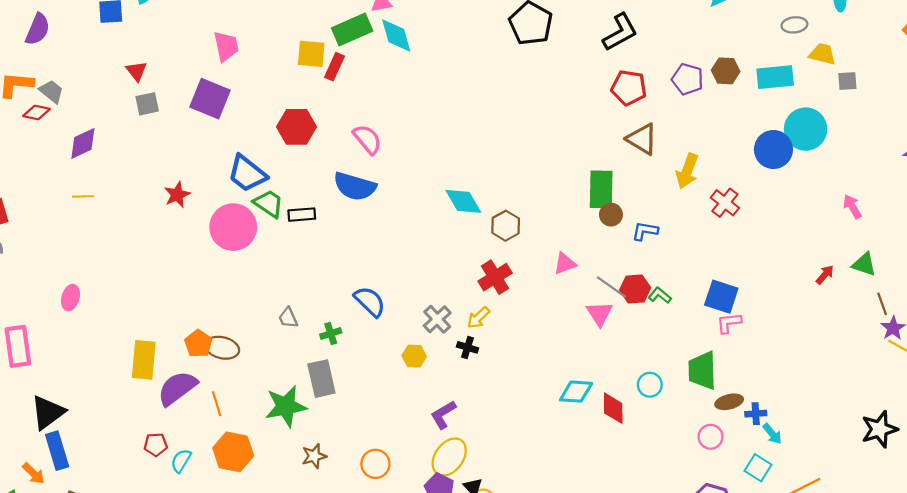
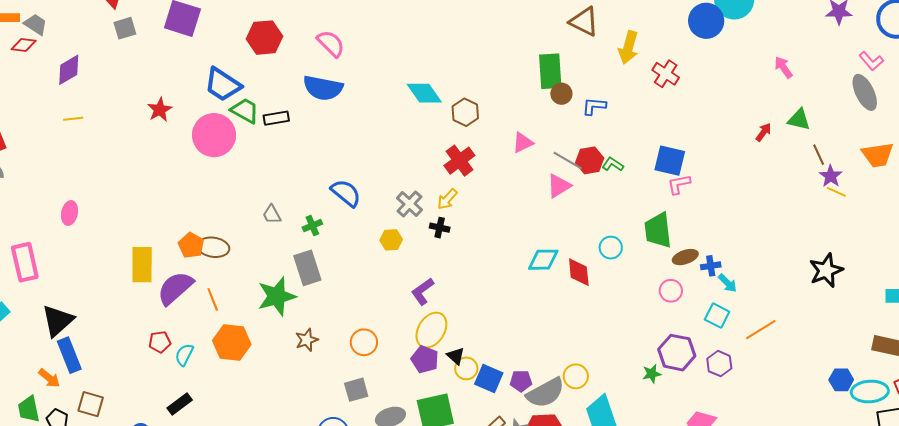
pink triangle: (600, 314) -> (559, 186), turned 36

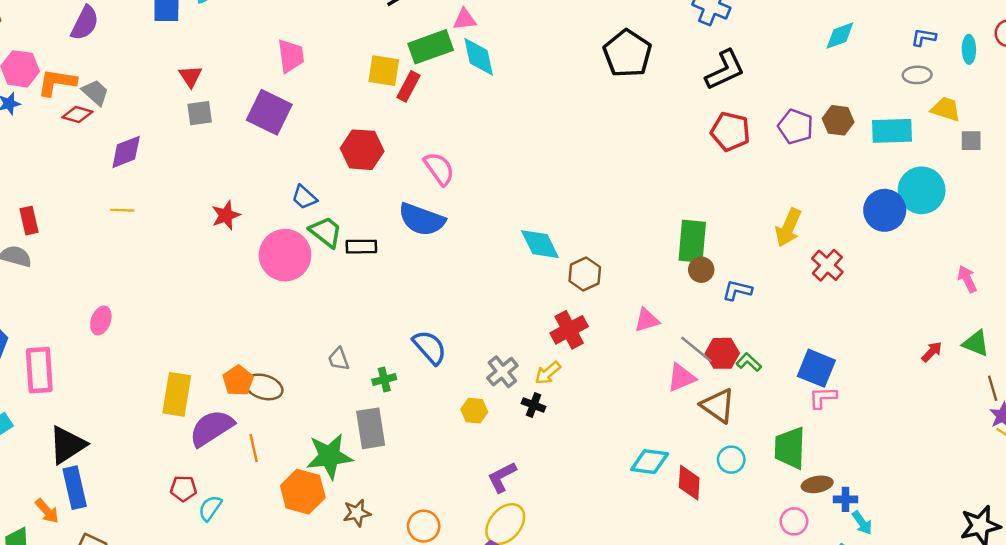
brown triangle: (584, 22) -> (718, 406), moved
blue trapezoid: (223, 85) -> (304, 197), size x0.6
orange hexagon: (232, 342) -> (303, 492), moved

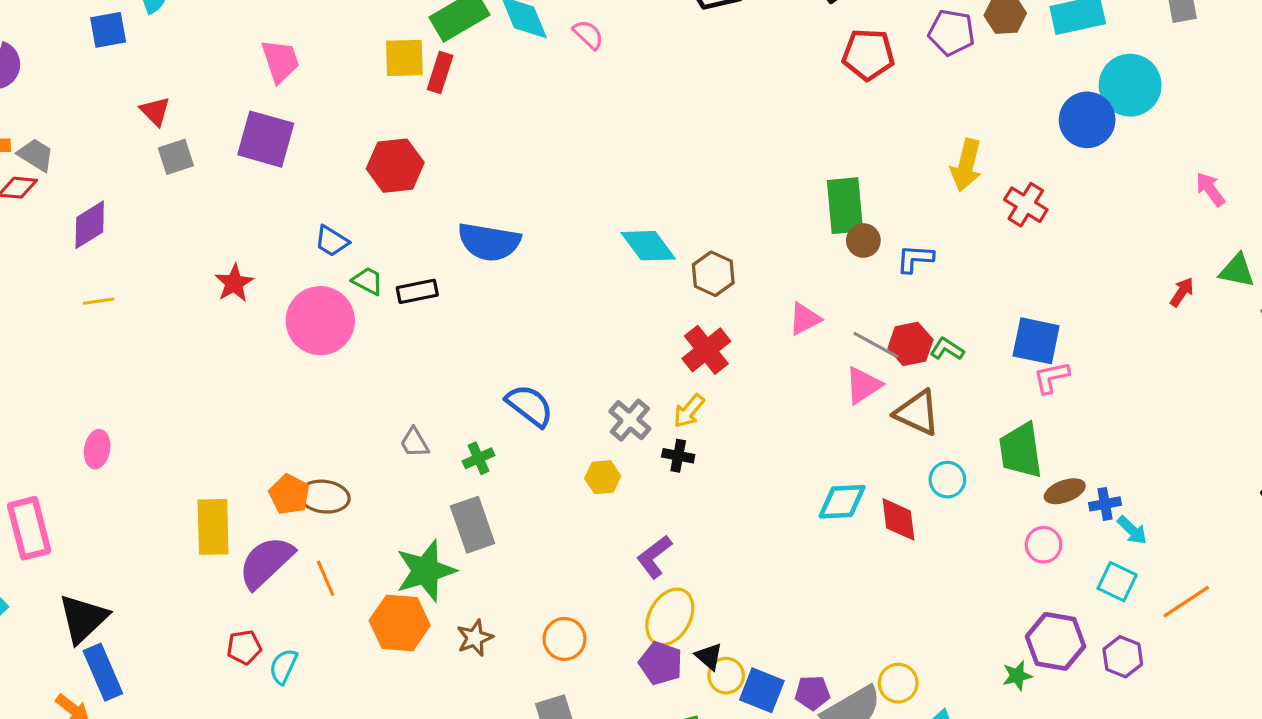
pink semicircle: (439, 169) -> (588, 35), moved, size x0.7
green trapezoid: (326, 232) -> (368, 281), size x0.7

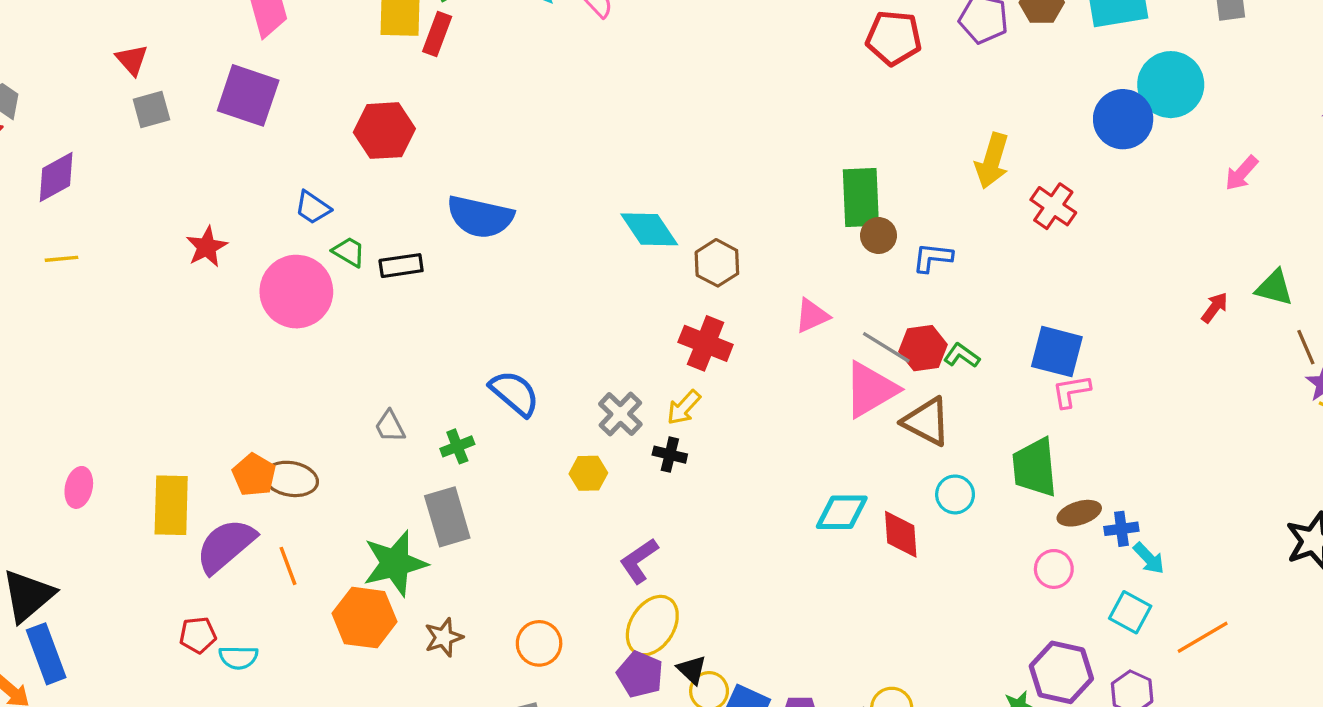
pink arrow: (1210, 189) -> (1241, 173), moved, turned -105
red cross: (706, 350) -> (706, 343), turned -33
pink triangle: (863, 385) -> (871, 390), size x1.4
pink ellipse: (97, 449) -> (79, 487), moved
cyan semicircle: (283, 666) -> (238, 657), turned -117

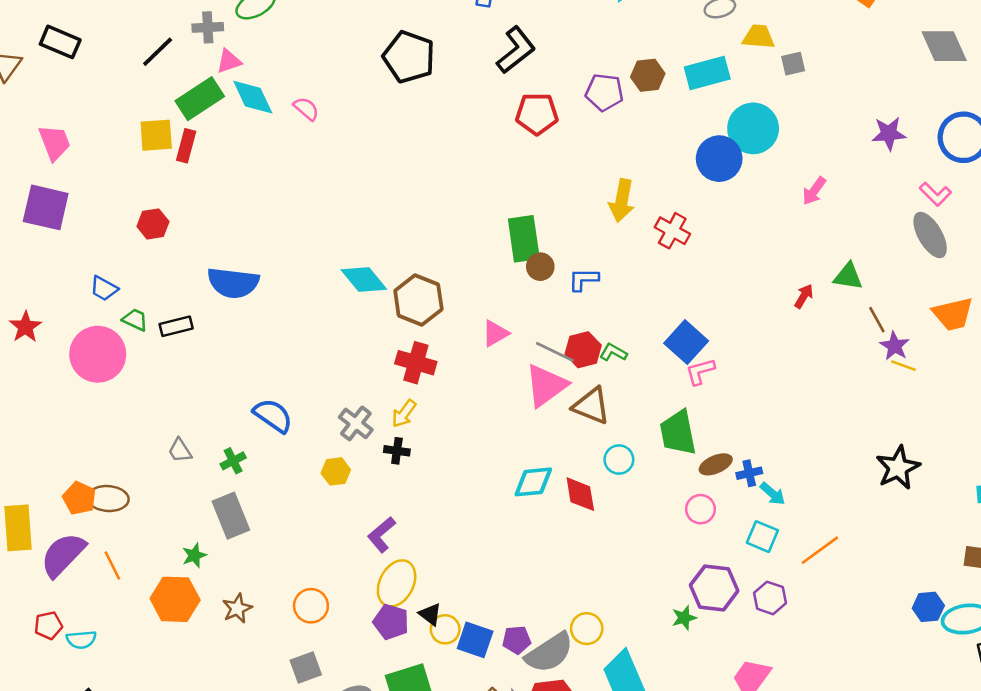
red hexagon: (384, 131) -> (153, 224), size x0.7
brown hexagon: (717, 263) -> (418, 300), size x1.4
blue square: (1057, 352) -> (686, 342), turned 33
green star: (395, 563) -> (194, 555), size x0.5

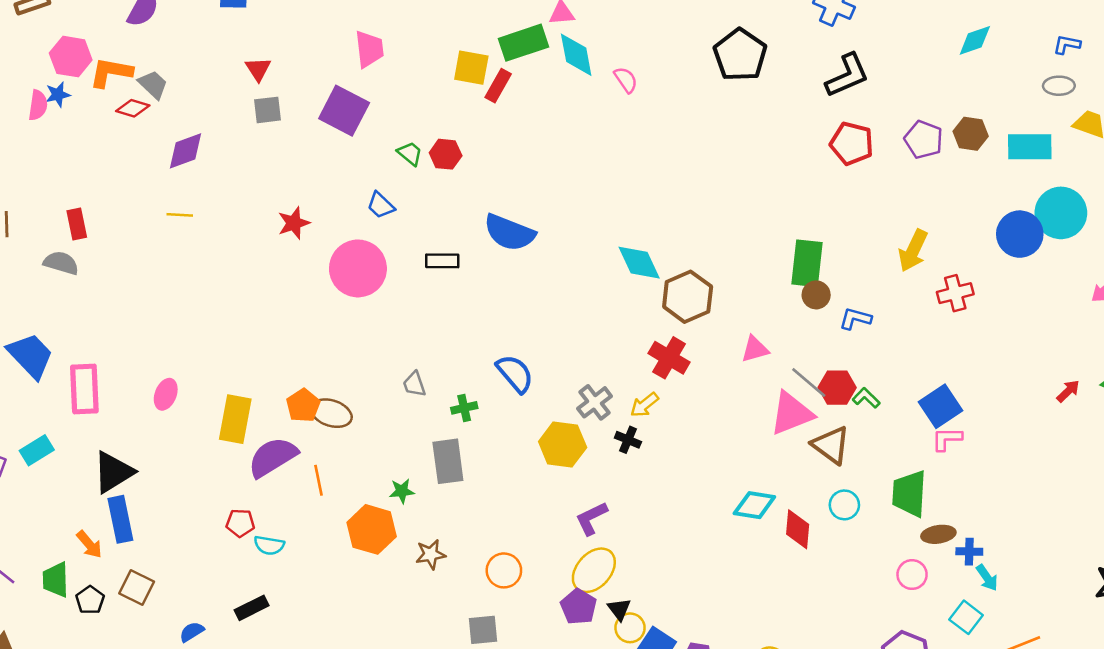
red cross: (672, 231) -> (955, 293), turned 32
green trapezoid: (135, 320) -> (410, 154), moved
yellow hexagon: (336, 471) -> (563, 444), size x1.6

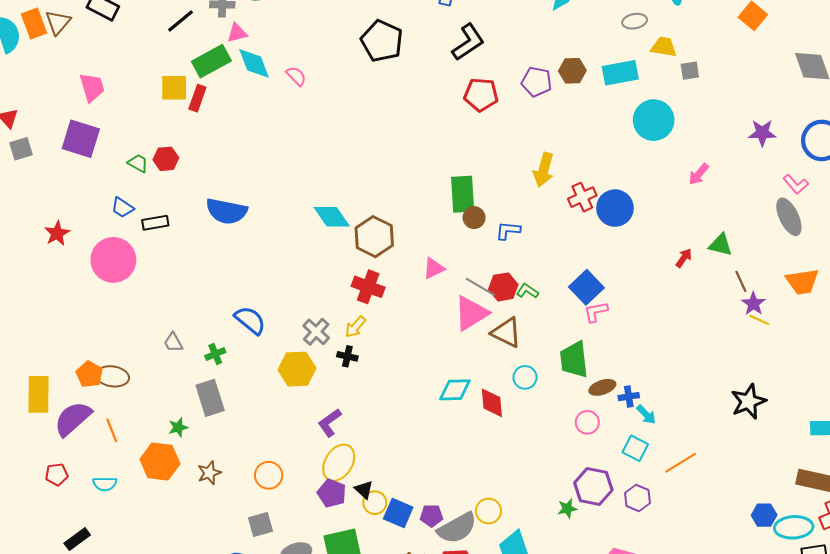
blue circle: (1020, 234) -> (615, 208), moved
black rectangle: (442, 261) -> (155, 223), moved
cyan semicircle: (269, 545) -> (105, 484), moved

